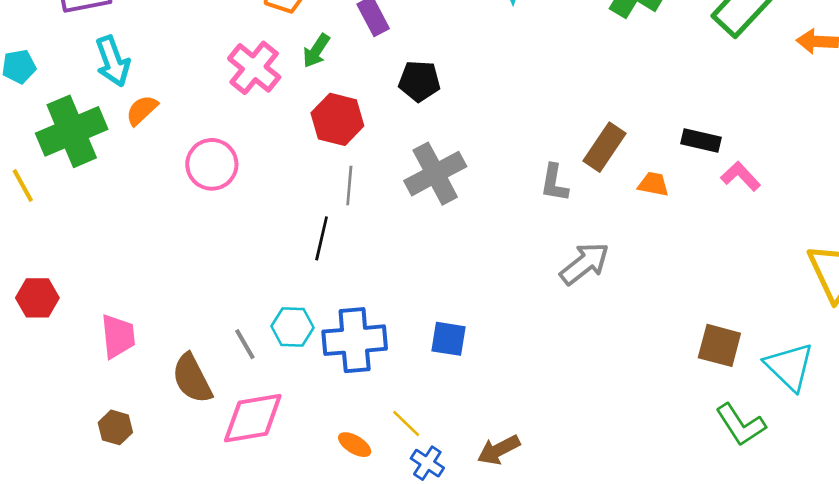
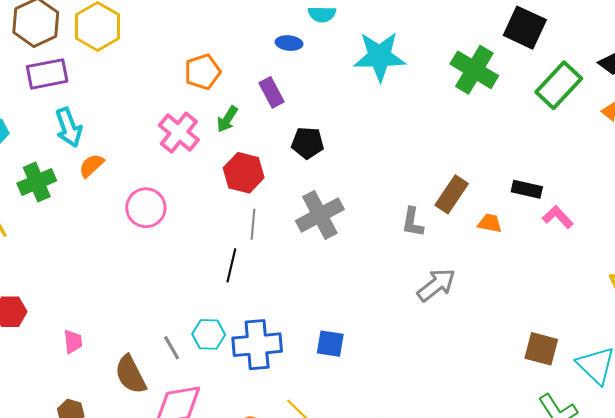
green cross: (72, 131) -> (37, 182), size x0.7
pink trapezoid: (118, 336) -> (73, 342), size x0.7

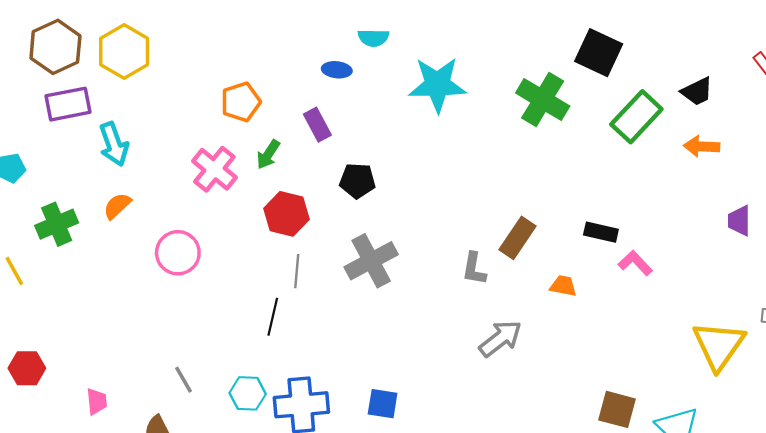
cyan arrow: (69, 127) -> (114, 144), moved
orange trapezoid: (490, 223) -> (563, 286), moved
gray line: (172, 348) -> (184, 380), moved

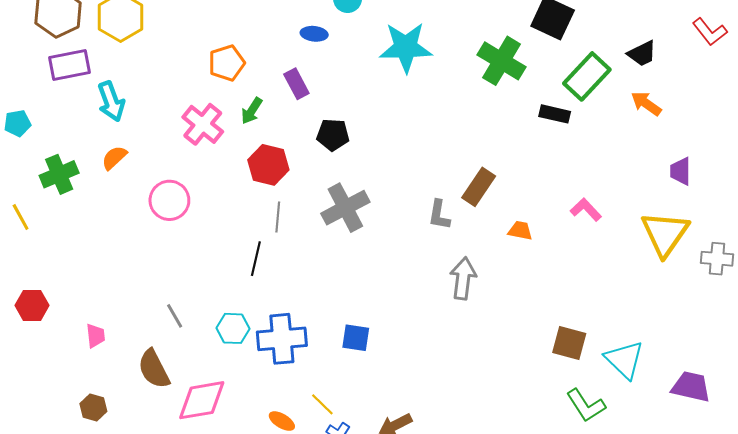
orange arrow: (702, 146) -> (646, 104), turned 32
black rectangle: (601, 232) -> (555, 114), moved
gray arrow: (500, 339) -> (463, 278), turned -45
yellow triangle: (719, 345) -> (665, 234), moved

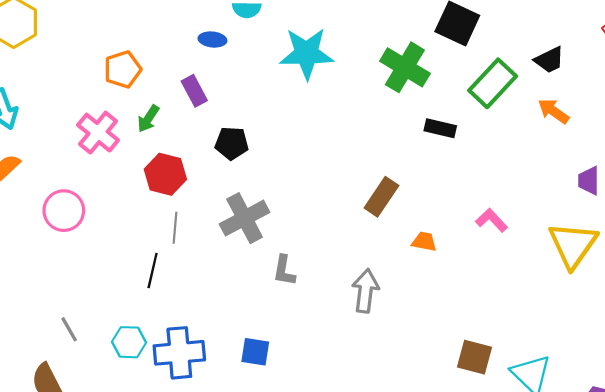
black rectangle: (555, 114) -> (440, 128), moved
gray L-shape: (439, 215) -> (284, 270), moved

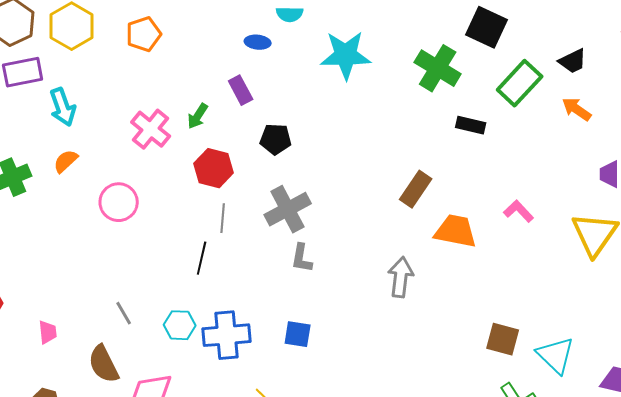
orange pentagon: (123, 69) -> (144, 34), moved
orange trapezoid: (424, 242) -> (456, 231), size x1.8
gray L-shape: (284, 270) -> (302, 258), moved

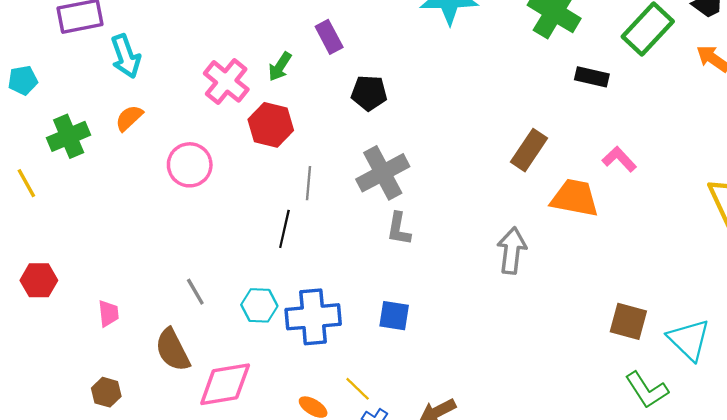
red hexagon: (214, 168) -> (271, 125), moved
pink L-shape: (519, 211) -> (619, 159), moved

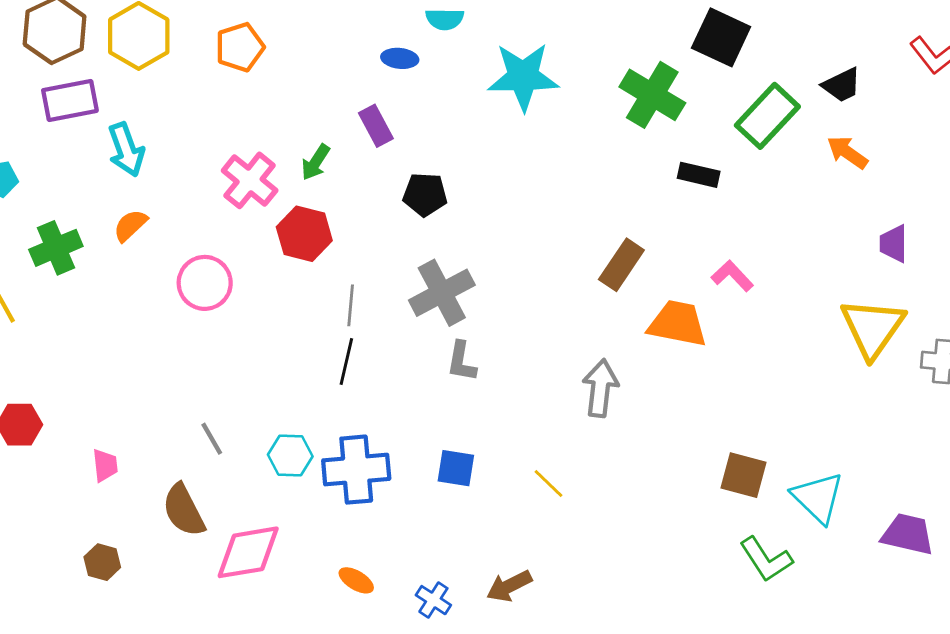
black line: (284, 229) -> (346, 361), moved
yellow line: (358, 389) -> (548, 484), moved

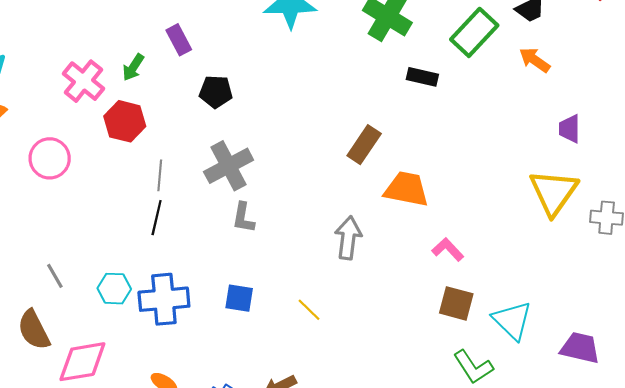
pink L-shape: (732, 276) -> (448, 249), moved

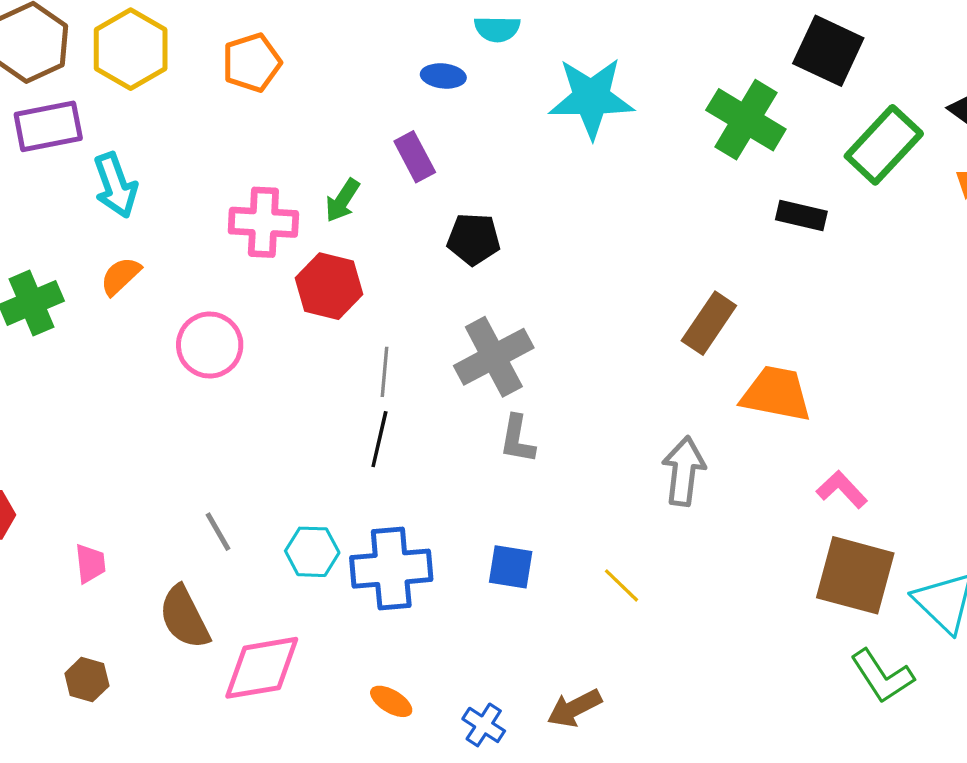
pink cross: (84, 81) -> (263, 222), turned -36
brown square: (456, 303) -> (855, 575), size x1.4

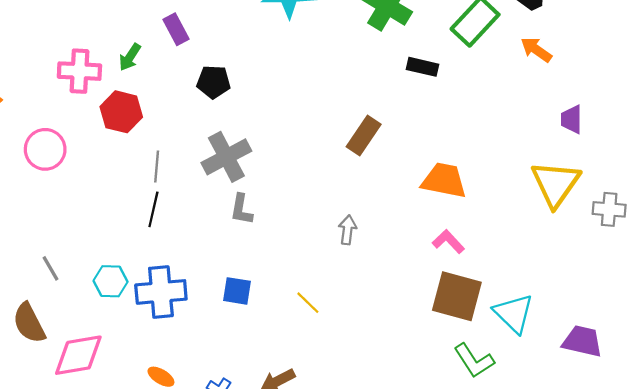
orange trapezoid: (776, 394) -> (444, 180), moved
gray arrow: (684, 471) -> (348, 230), size x0.7

